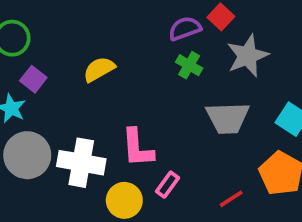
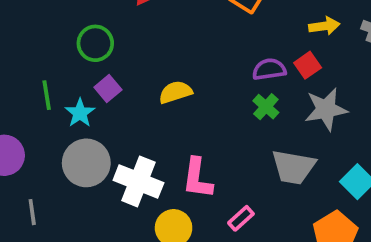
pink rectangle: (168, 185) -> (241, 218), moved

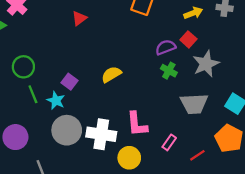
green circle: (95, 43) -> (23, 67), moved

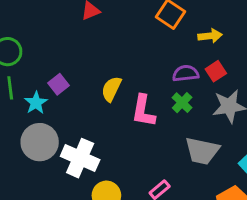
yellow arrow: (193, 13) -> (210, 36), moved
yellow semicircle: (111, 74) -> (111, 89), turned -48
pink L-shape: (137, 124) -> (143, 111), moved

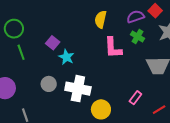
yellow semicircle: (111, 89) -> (101, 19), moved
cyan star: (36, 103) -> (66, 57), moved
gray circle: (40, 142) -> (49, 84), size x0.6

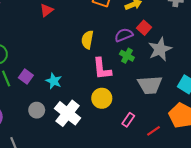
purple square: (53, 43) -> (26, 76), moved
white cross: (78, 89) -> (68, 113), turned 30
yellow circle: (101, 109) -> (102, 98), moved

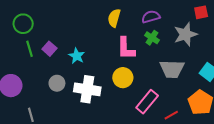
red square: (144, 28) -> (201, 12), moved, turned 32
white cross: (68, 113) -> (87, 89), turned -35
pink rectangle: (128, 120) -> (147, 102), size x1.6

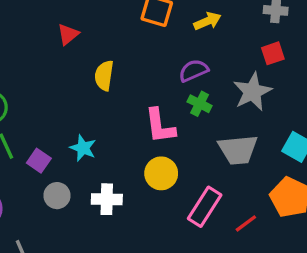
yellow semicircle: (114, 18) -> (104, 76), moved
purple square: (49, 49) -> (39, 161), moved
white cross: (87, 89) -> (107, 199), size x0.7

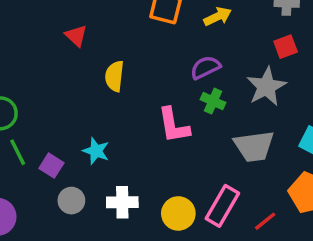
red triangle: (68, 34) -> (76, 36), turned -35
yellow circle: (161, 173) -> (178, 213), moved

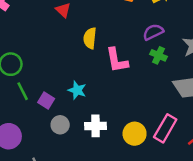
pink L-shape: (174, 125) -> (117, 60), moved

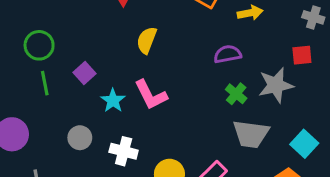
green cross: (159, 55) -> (236, 94), moved
pink L-shape: (117, 60) -> (151, 95), moved, turned -32
purple square: (46, 100) -> (85, 73), moved

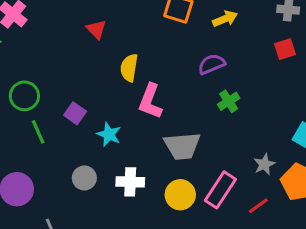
gray star: (276, 85) -> (264, 164), moved, size x0.6
green cross: (236, 94) -> (229, 101), turned 30
pink L-shape: (151, 95) -> (150, 101), moved, turned 60
gray trapezoid: (251, 134) -> (182, 146), moved

